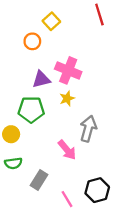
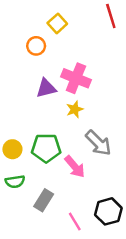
green pentagon: (31, 110) -> (46, 148), moved
gray arrow: (88, 129) -> (98, 143), turned 120

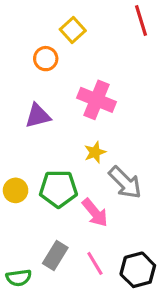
purple triangle: (46, 88) -> (38, 116), moved
yellow star: (75, 109) -> (95, 152), moved
green semicircle: (15, 182) -> (19, 278), moved
pink line: (75, 221) -> (95, 263), moved

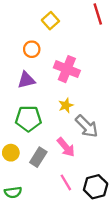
orange circle: (46, 59) -> (32, 49), moved
green pentagon: (58, 189) -> (28, 119), moved
yellow circle: (16, 190) -> (11, 153), moved
gray rectangle: (55, 256) -> (38, 157), moved

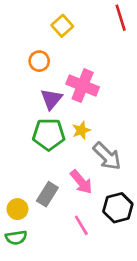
purple triangle: (26, 80) -> (51, 99), moved, turned -36
green pentagon: (28, 119) -> (49, 134), moved
yellow circle: (11, 153) -> (17, 209), moved
black hexagon: (96, 187) -> (118, 208), moved

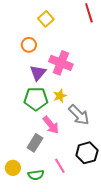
pink arrow: (81, 182) -> (51, 125), moved
yellow circle: (17, 209) -> (13, 168), moved
green semicircle: (16, 238) -> (36, 175), moved

